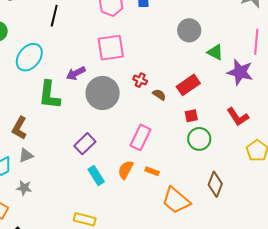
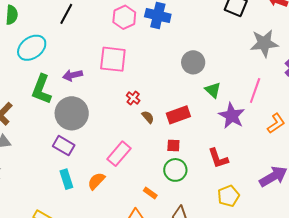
gray circle: (103, 93) -> (72, 113), moved
purple rectangle: (85, 144) -> (64, 146), turned 60
orange rectangle: (152, 171) -> (150, 193), moved

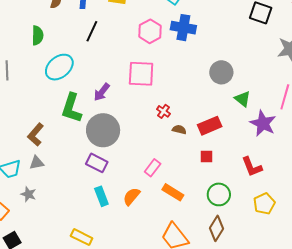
purple arrow: (73, 75) -> (102, 92), turned -36
brown semicircle: (148, 117) -> (179, 130), turned -32
pink rectangle: (119, 154) -> (153, 168), size x0.7
green circle: (175, 170) -> (219, 194), moved
orange rectangle: (150, 193) -> (173, 192), moved, size x1.5

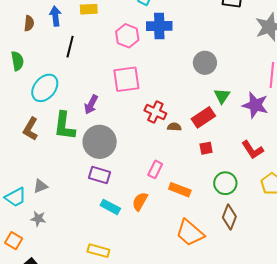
green triangle: (243, 99) -> (222, 96), moved, turned 36
red cross: (163, 111) -> (155, 112), size x1.5
brown L-shape: (36, 135) -> (31, 129), moved
cyan rectangle: (101, 196) -> (110, 207), turned -30

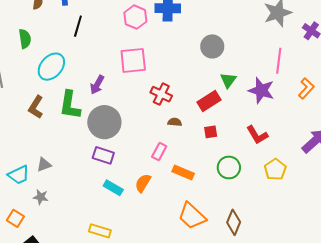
brown semicircle: (174, 127) -> (175, 122), moved
brown diamond: (229, 217) -> (234, 222), moved

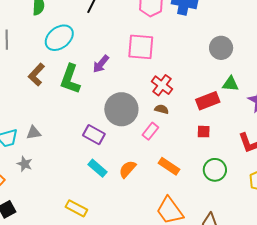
green triangle: (228, 80) -> (230, 84), turned 48
gray circle: (104, 122) -> (121, 109), moved
brown semicircle: (175, 122) -> (162, 109), moved
pink rectangle: (159, 152) -> (150, 131), moved

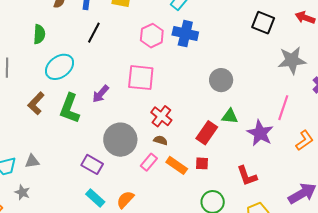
red rectangle: (208, 101) -> (207, 133), turned -35
orange rectangle: (169, 166) -> (177, 165), moved

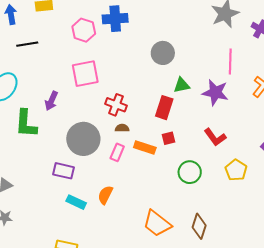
black line: (94, 33) -> (27, 44), turned 70

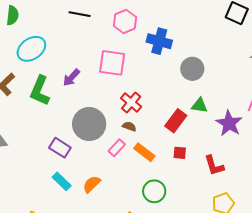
blue cross: (115, 19) -> (159, 41), moved
black line: (27, 44) -> (80, 14), moved
red square: (169, 138) -> (180, 153), moved
green circle: (190, 172) -> (154, 191), moved

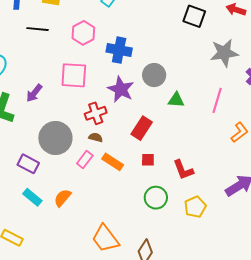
red cross: (131, 102) -> (96, 113), turned 35
green triangle: (200, 105) -> (176, 100), moved
purple star: (229, 123) -> (121, 89), moved
green circle: (154, 191) -> (156, 198), moved

